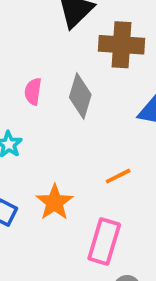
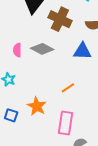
brown cross: (122, 45) -> (60, 19), turned 30
gray diamond: (80, 96) -> (42, 49), turned -70

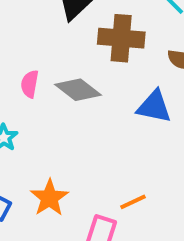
brown cross: (60, 19) -> (121, 38), turned -30
orange line: (68, 88) -> (133, 202), moved

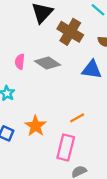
brown cross: (121, 38) -> (70, 32), turned 30
orange line: (133, 202) -> (77, 118), moved

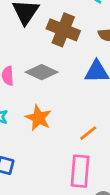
orange star: (36, 126) -> (38, 118), moved

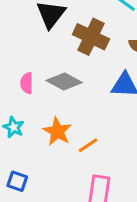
orange line: (88, 133) -> (88, 145), moved

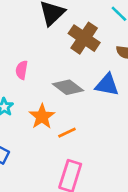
gray diamond: (64, 81) -> (68, 87), moved

